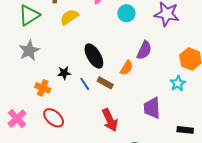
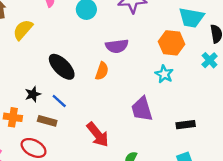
purple semicircle: (144, 50) -> (117, 46), turned 72
brown rectangle: (105, 83) -> (47, 121), moved

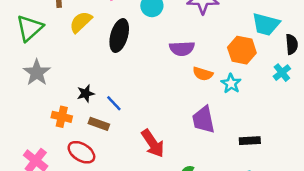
black ellipse: (62, 67) -> (119, 35), moved, turned 56
orange semicircle: (102, 71) -> (203, 74), moved, turned 84

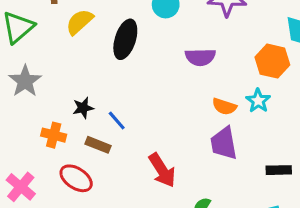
orange semicircle: (203, 74) -> (224, 106), moved

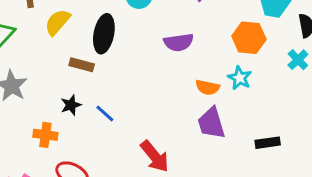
brown rectangle: (98, 145) -> (82, 65), moved

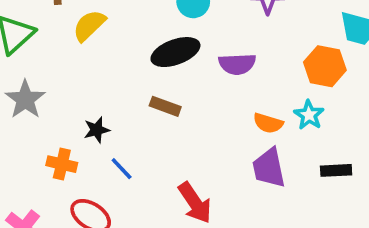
black ellipse: (104, 34) -> (175, 52), moved, turned 54
brown rectangle: (82, 65) -> (165, 106), moved
blue line: (105, 113) -> (122, 169), moved
black rectangle: (268, 143) -> (336, 170), moved

